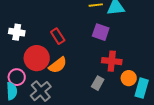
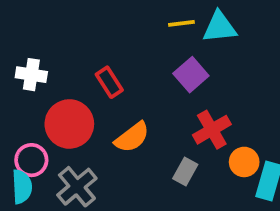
purple square: (101, 32) -> (191, 75), turned 30
red cross: (112, 61) -> (212, 130), turned -36
orange semicircle: (58, 65) -> (132, 137), moved

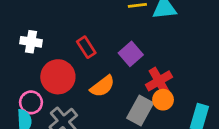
purple square: (191, 75) -> (131, 54), moved
orange circle: (244, 162) -> (163, 100), moved
gray rectangle: (185, 171) -> (140, 110), size x1.5

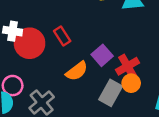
purple square: (131, 54) -> (102, 55), moved
red circle: (58, 77) -> (30, 43), moved

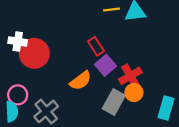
red rectangle: (62, 36) -> (96, 46), moved

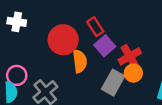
red circle: (34, 53) -> (63, 40), moved
orange semicircle: (81, 81) -> (80, 61), turned -60

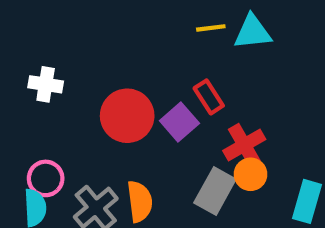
red rectangle: (95, 27) -> (209, 97), moved
purple square: (105, 46) -> (179, 122), moved
orange semicircle: (80, 61) -> (140, 201), moved

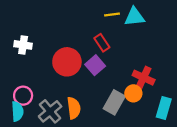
red rectangle: (209, 97) -> (102, 43), moved
red cross: (244, 145) -> (144, 78), moved, turned -35

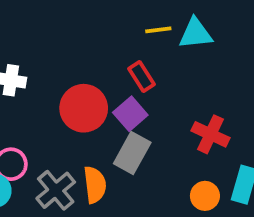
orange circle: (133, 93) -> (205, 196), moved
gray rectangle: (114, 102) -> (132, 153), moved

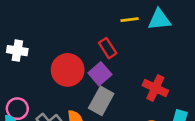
yellow line: (158, 30) -> (130, 20), moved
cyan triangle: (196, 34) -> (159, 20), moved

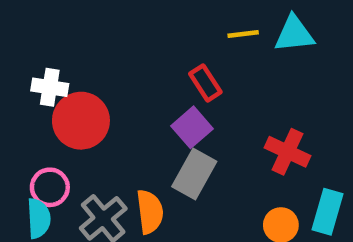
red circle: (68, 70) -> (81, 121), moved

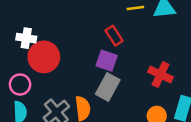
purple square: (192, 127) -> (107, 61), turned -30
pink circle: (50, 187) -> (20, 84), moved

